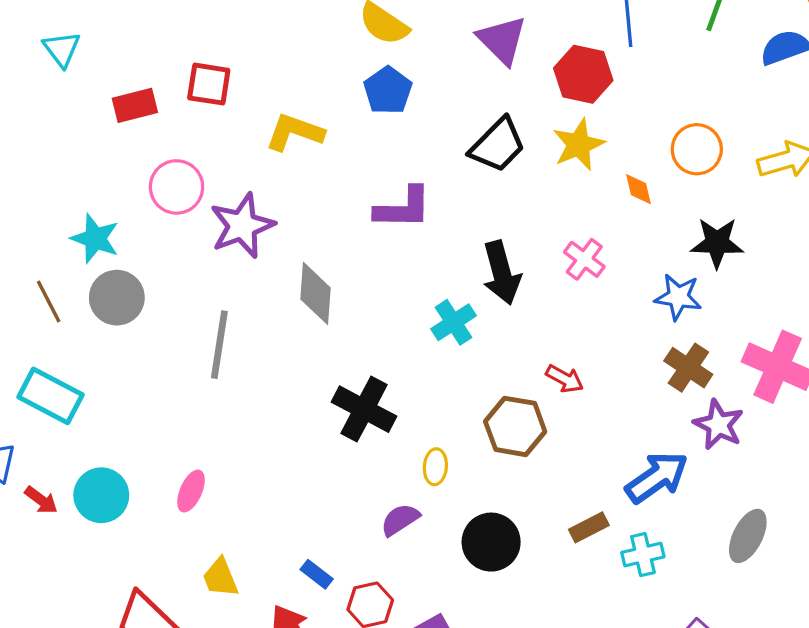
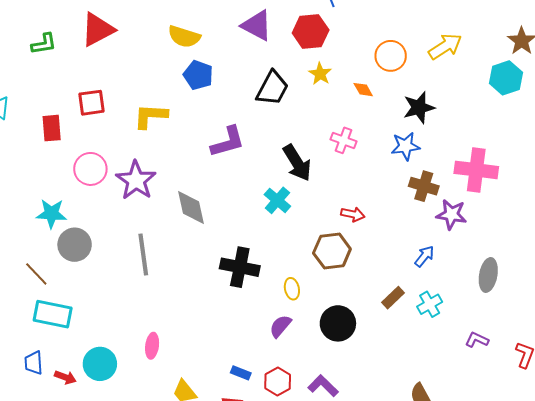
red rectangle: (135, 105) -> (52, 128), turned -64
yellow star: (579, 145) -> (320, 74), size x0.7
brown line: (49, 301) -> (36, 274), moved
blue arrow: (657, 477) -> (424, 256), size x0.6

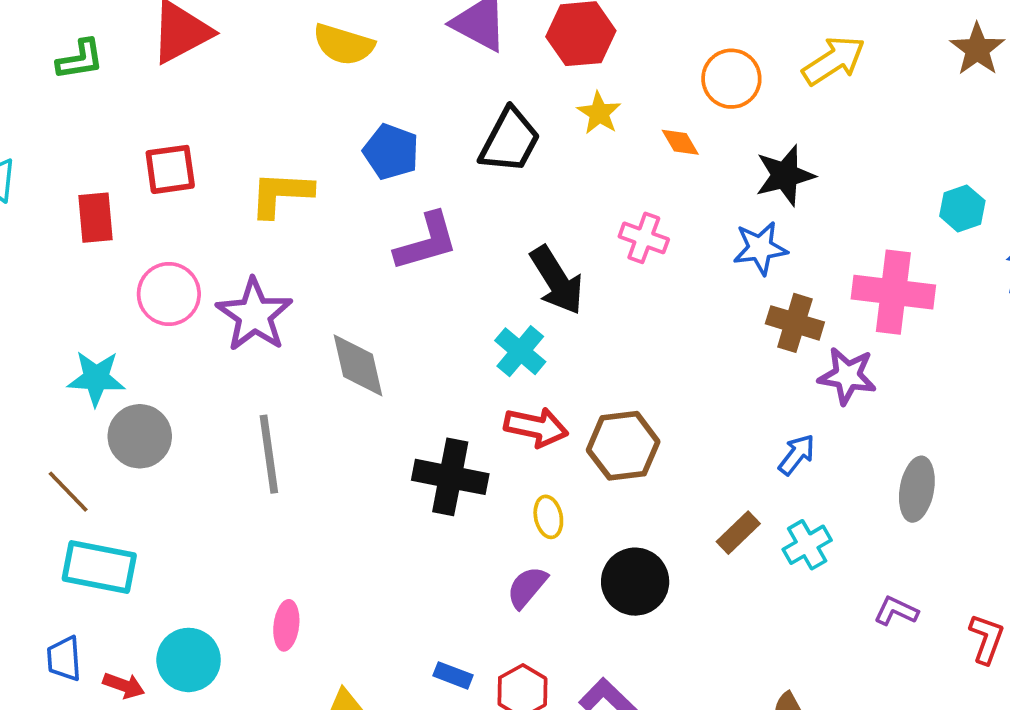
blue pentagon: (198, 75) -> (391, 152), moved
cyan hexagon: (506, 78) -> (962, 208), moved, size x0.7
red arrow: (353, 214) -> (536, 427), moved, size x1.4

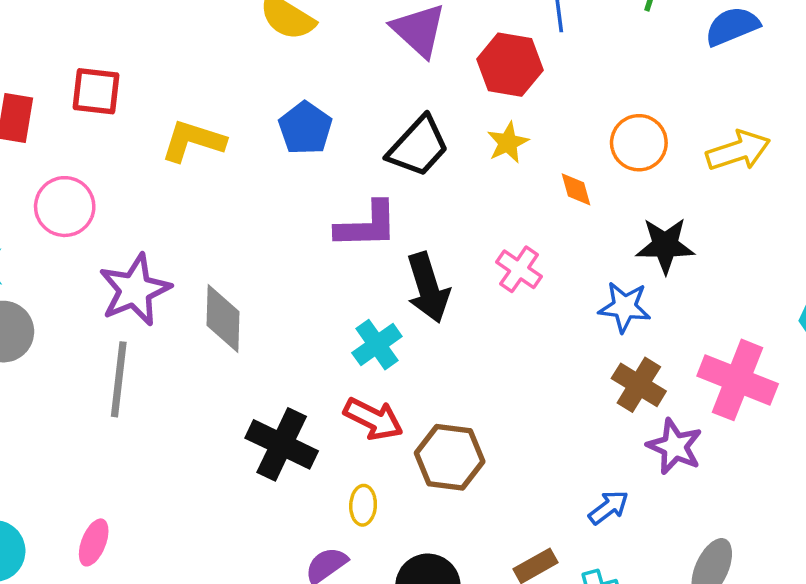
purple L-shape: (426, 242) -> (367, 225), moved
purple star: (254, 315) -> (135, 290), moved

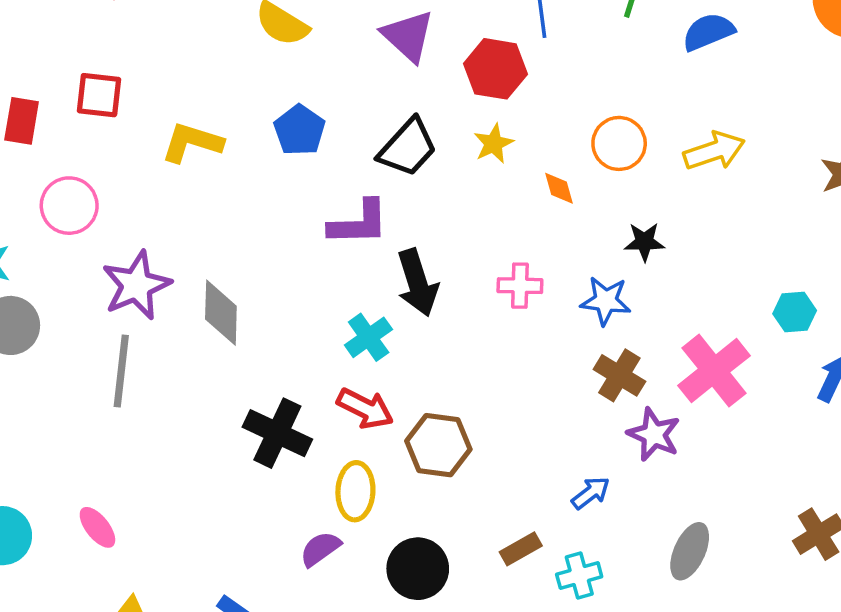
black star: (665, 245) -> (644, 242), size x0.7
pink cross: (519, 269) -> (520, 286), moved, turned -33
pink cross: (738, 380) -> (714, 371), turned 30
yellow ellipse: (363, 505) -> (355, 491), size x1.5
pink ellipse: (94, 542) -> (97, 527), turned -60

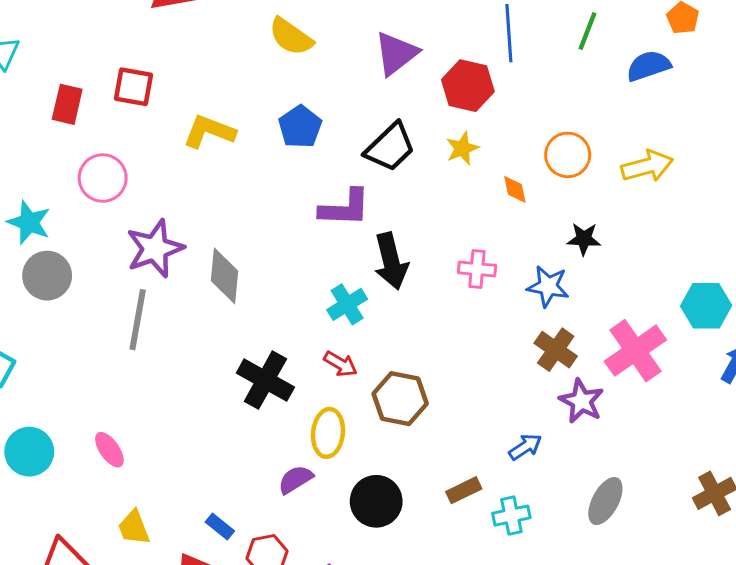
purple triangle: (408, 36) -> (396, 54), turned 36
cyan hexagon: (795, 312) -> (706, 306), size x1.4
red arrow: (365, 408) -> (341, 364), size x0.7

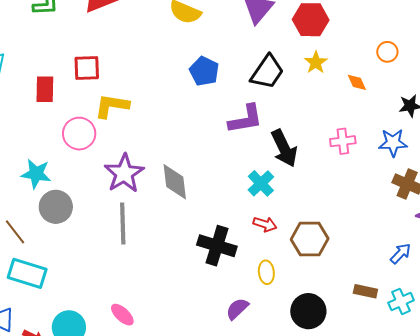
yellow L-shape: (209, 131) -> (112, 106), moved
orange circle: (568, 155) -> (387, 52), size x0.7
yellow ellipse: (328, 433) -> (266, 272), size x0.7
purple semicircle: (295, 479) -> (237, 309), moved
brown rectangle: (464, 490) -> (365, 291), turned 50

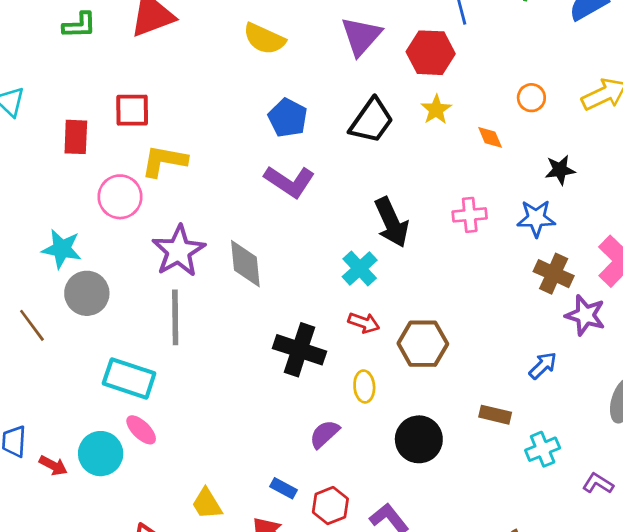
purple L-shape: (246, 119) -> (290, 181), moved, turned 42
cyan rectangle: (27, 273) -> (129, 378), moved
cyan cross: (401, 301) -> (543, 449), moved
pink ellipse: (122, 315) -> (141, 430), moved

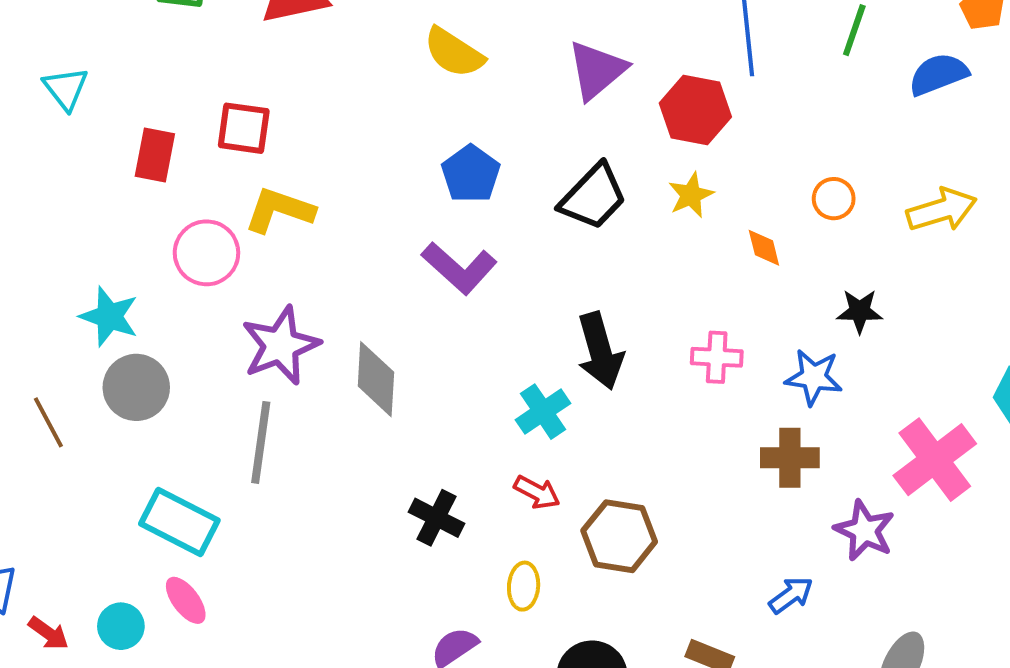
brown cross: (554, 274) -> (790, 458), moved, turned -33
black cross: (300, 350) -> (436, 518), size x0.7
cyan circle: (101, 454) -> (121, 626), size x0.7

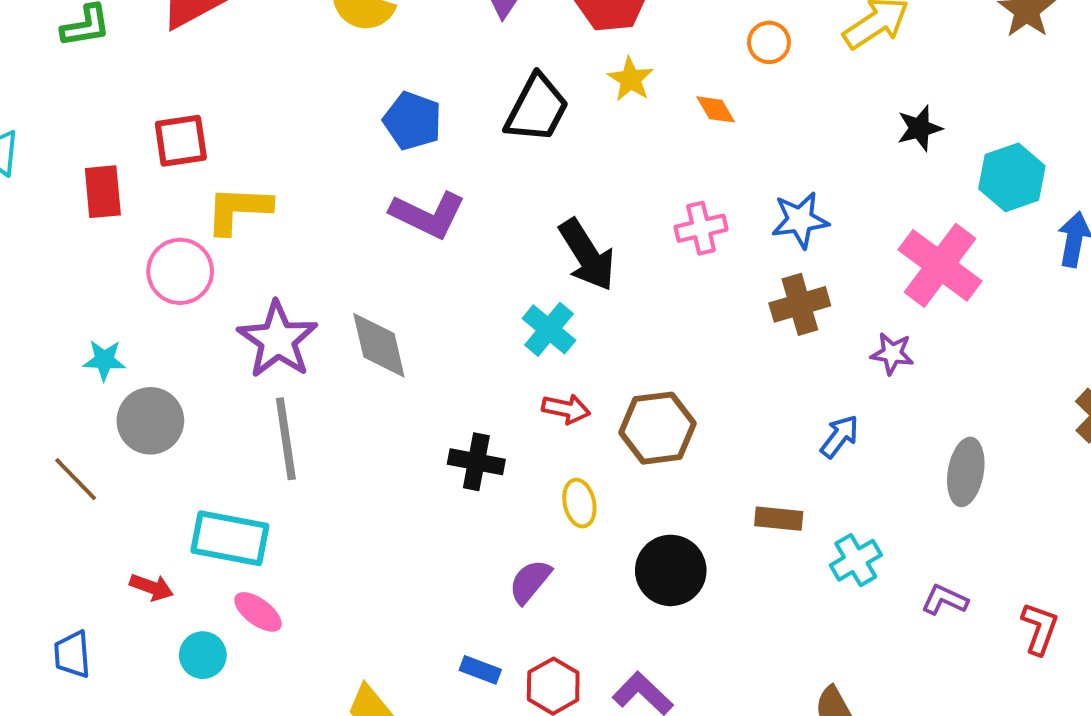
black star: (860, 311) -> (920, 128), moved
cyan star: (109, 316) -> (104, 360), size x0.7
purple star: (864, 531) -> (892, 354), size x0.7
red arrow: (48, 633) -> (152, 587), moved

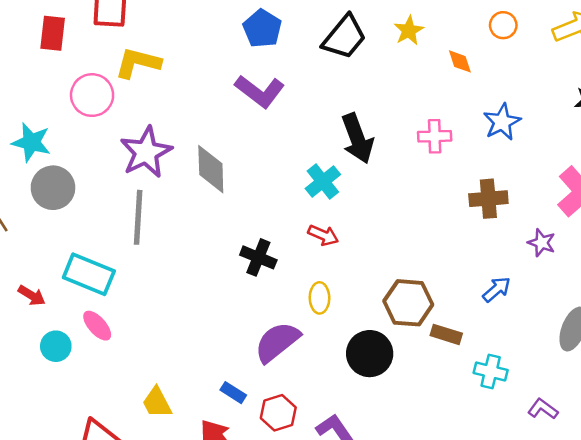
blue star: (800, 220) -> (502, 122), moved, turned -30
cyan star: (104, 360) -> (31, 142), size x1.4
brown hexagon: (657, 428) -> (408, 303), moved
cyan cross: (856, 560) -> (491, 372), turned 32
purple semicircle: (530, 581) -> (277, 342), size x1.5

